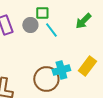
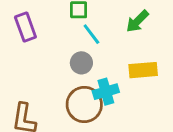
gray circle: (30, 25) -> (81, 63), moved
yellow rectangle: (87, 66) -> (143, 70), moved, turned 48

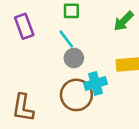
cyan line: (91, 34) -> (66, 39), moved

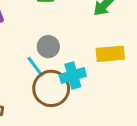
cyan line: (66, 39) -> (35, 67), moved

